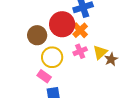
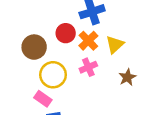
red circle: (62, 24) -> (66, 33), size x0.6
yellow triangle: (100, 52) -> (115, 45), moved

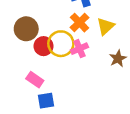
red circle: (66, 33) -> (44, 46), moved
yellow circle: (53, 75) -> (61, 44), moved

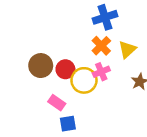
brown circle: (26, 29) -> (41, 66), moved
yellow circle: (61, 44) -> (84, 80), moved

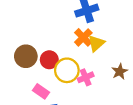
yellow triangle: (127, 49) -> (96, 43), moved
pink cross: (101, 72) -> (86, 77), moved

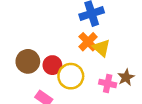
yellow triangle: (96, 43) -> (101, 48), turned -36
pink cross: (86, 77) -> (108, 84), moved, turned 35

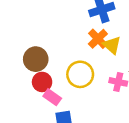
red circle: (52, 65) -> (42, 82), moved

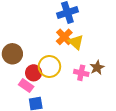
red circle: (42, 82) -> (34, 73), moved

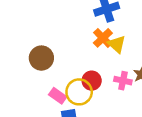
yellow circle: (49, 66) -> (79, 92), moved
red circle: (34, 73) -> (92, 81), moved

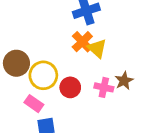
yellow circle: (79, 92) -> (43, 75), moved

